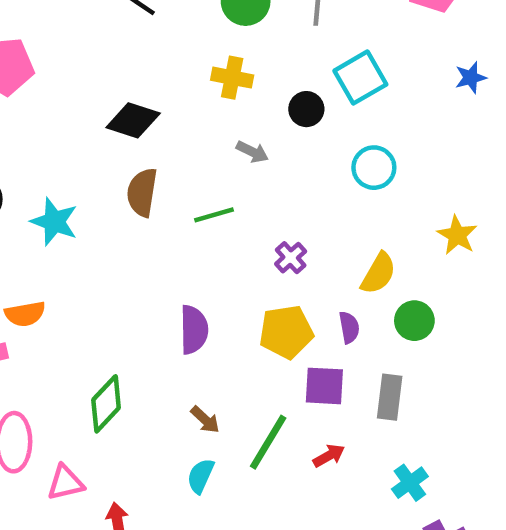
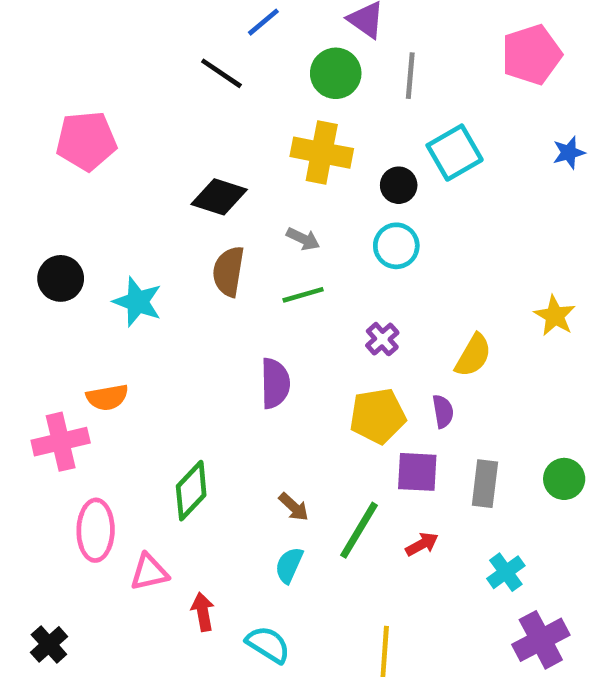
yellow cross: (232, 78) -> (322, 153), size x1.4
gray arrow: (252, 152) -> (303, 239), moved
cyan circle: (374, 168) -> (396, 246), moved
green circle: (414, 321) -> (564, 479), moved
purple semicircle: (194, 330) -> (275, 383), moved

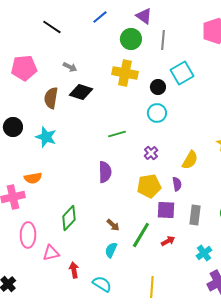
black line: (221, 73) -> (52, 27), moved
gray arrow: (303, 239) -> (70, 67), moved
brown semicircle: (228, 271) -> (51, 98), moved

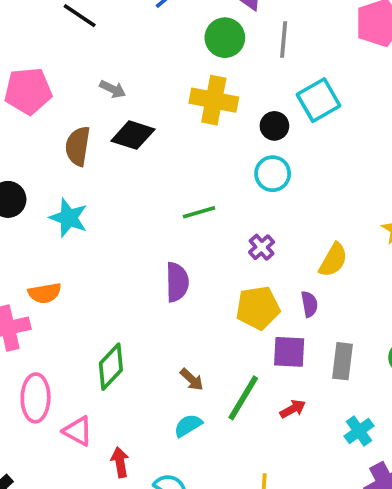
cyan semicircle: (111, 250) -> (188, 425), turned 35
pink triangle: (51, 253) -> (78, 431), turned 42

